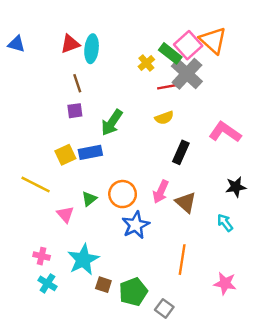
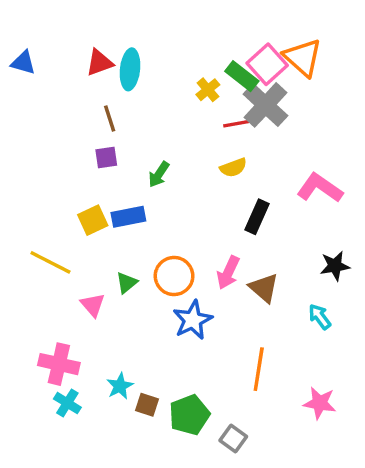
green arrow: (112, 123) -> (159, 174), size x0.7
pink cross: (42, 256) -> (59, 364), size x1.6
cyan star: (83, 260) -> (120, 386), moved, size x0.6

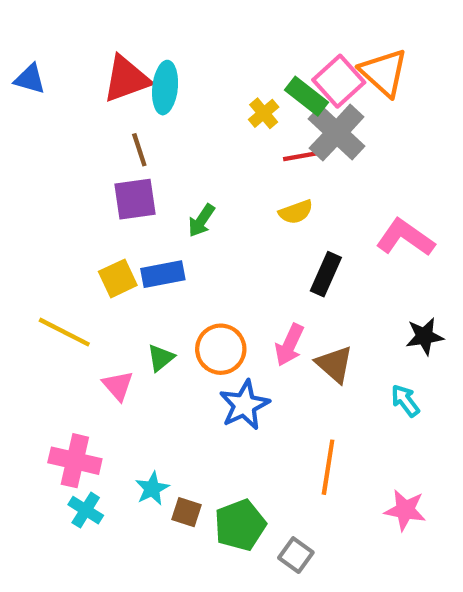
red triangle: (100, 63) -> (126, 79), size x1.4
purple square: (106, 157) -> (135, 199), size x1.5

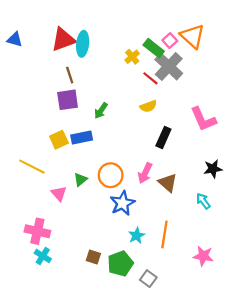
pink square: (339, 81) -> (170, 41), size x0.6
red line: (300, 156) -> (150, 78), turned 49
pink L-shape: (405, 238) -> (203, 119), turned -148
cyan star: (152, 489) -> (136, 236), moved

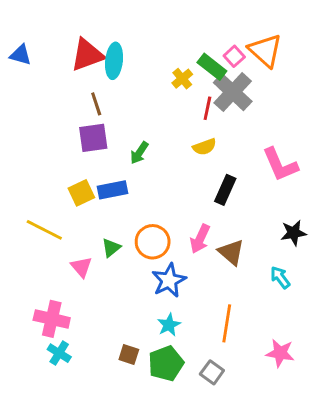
red line: (150, 78) -> (207, 108), turned 63
cyan star: (136, 236) -> (169, 325), moved
gray square: (148, 279) -> (212, 372), moved

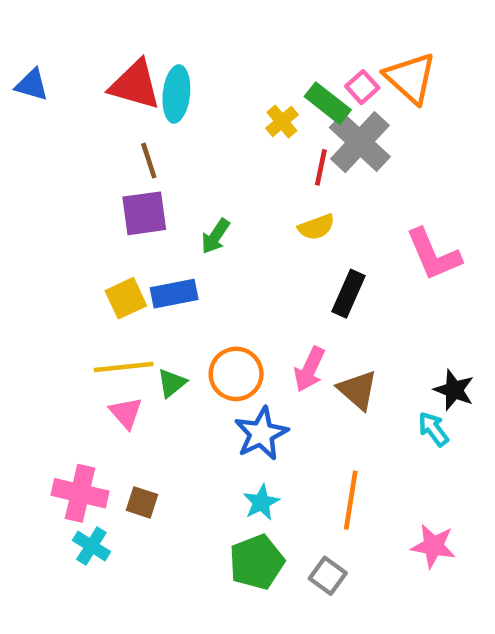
red triangle: (87, 55) -> (135, 85), turned 36
yellow line: (44, 230) -> (124, 367), moved, turned -33
black star: (294, 233) -> (454, 390), moved, turned 30
brown square: (129, 355) -> (142, 502), moved

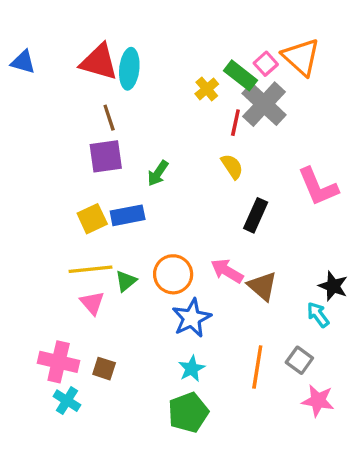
yellow semicircle: (316, 227) -> (232, 166), turned -104
pink arrow: (309, 369) -> (227, 271), turned 96
gray square: (328, 576) -> (299, 360), moved

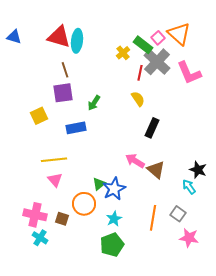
pink L-shape: (318, 187) -> (189, 73), moved
yellow square: (92, 219) -> (39, 116), moved
orange circle: (173, 274) -> (84, 204), moved
green triangle: (126, 281) -> (99, 184), moved

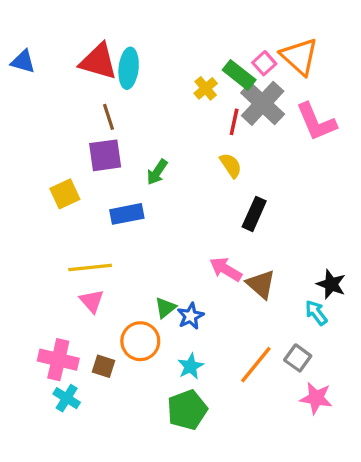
blue star: (114, 189) -> (191, 316), size x0.7
orange line: (153, 218) -> (256, 365), turned 30

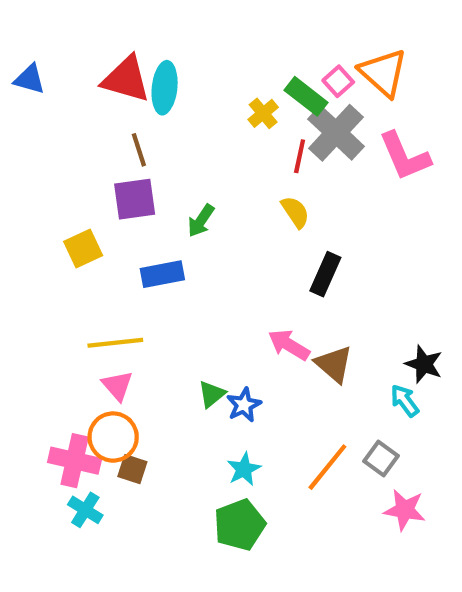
orange circle: (140, 341) -> (113, 437), moved

